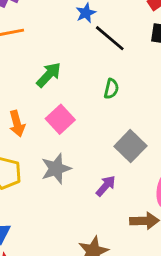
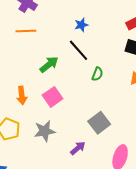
black line: (110, 38) -> (78, 50), moved
green semicircle: (111, 89) -> (97, 74), moved

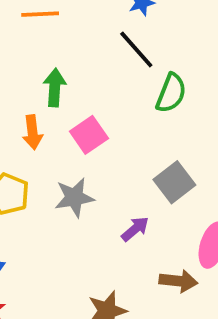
green arrow: (49, 65) -> (55, 88), moved, turned -48
green semicircle: (97, 74) -> (171, 93), size x1.5

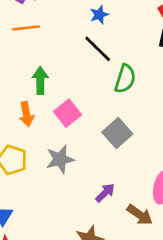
gray square: (174, 182) -> (117, 133), moved
purple arrow: (135, 229) -> (105, 193), moved
brown arrow: (178, 281) -> (140, 215), turned 32

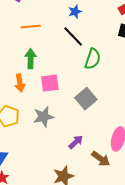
orange line: (26, 28) -> (31, 27), moved
pink square: (68, 113) -> (50, 83), turned 30

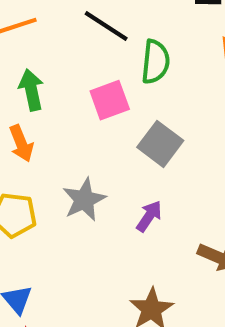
pink square: (50, 83) -> (110, 100), moved
purple arrow: (76, 142) -> (149, 216), moved

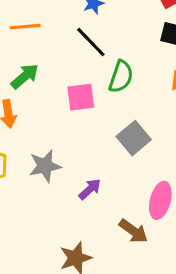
green arrow: (31, 90) -> (25, 76), turned 48
gray square: (160, 144) -> (134, 138), moved

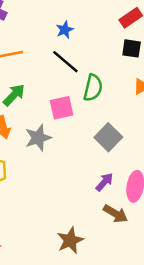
gray star: (45, 166) -> (38, 138), moved
purple arrow: (90, 189) -> (104, 182), moved

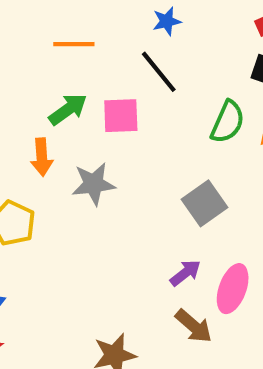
green semicircle: (93, 88) -> (228, 122), moved
pink square: (62, 108) -> (121, 116), moved

